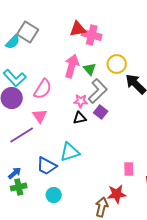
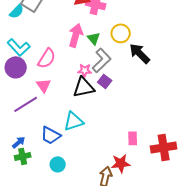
black triangle: (80, 118) -> (84, 87), size x1.6

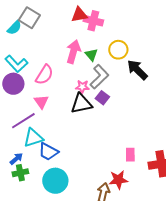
cyan triangle: (74, 121) -> (33, 138), moved
cyan circle: (58, 164) -> (55, 181), size x1.6

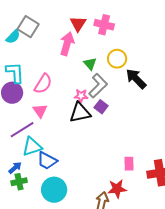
red triangle: (79, 15) -> (78, 24), turned -48
pink cross: (93, 21) -> (104, 25), moved
pink arrow: (73, 52) -> (67, 44), moved
cyan L-shape: (16, 64) -> (15, 73), turned -140

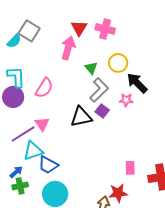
pink star: (81, 96) -> (126, 100), moved
pink triangle: (40, 111) -> (42, 124), moved

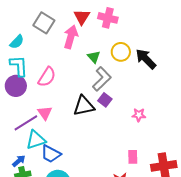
gray square: (29, 31) -> (44, 23), moved
cyan semicircle: (14, 41) -> (17, 42), moved
black arrow: (137, 83) -> (146, 59), moved
pink star: (126, 100) -> (139, 115), moved

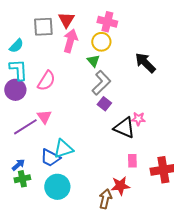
red triangle: (82, 17) -> (66, 20), moved
gray square: (44, 23) -> (43, 27), turned -35
yellow circle: (121, 52) -> (101, 42), moved
black triangle: (84, 106) -> (124, 128), moved, turned 35
cyan triangle: (36, 140) -> (63, 149), moved

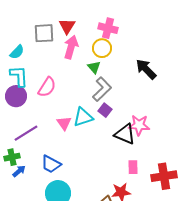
pink triangle: (44, 117) -> (64, 123), moved
pink star: (138, 119) -> (139, 125), size x1.5
cyan triangle: (63, 149) -> (83, 117), moved
green cross: (22, 179) -> (12, 157), moved

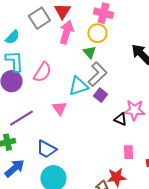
gray square: (44, 33) -> (39, 18), turned -30
cyan triangle: (83, 117) -> (78, 86), moved
black triangle: (125, 134) -> (120, 119), size x0.6
blue arrow: (19, 171) -> (14, 168), moved, size x1.5

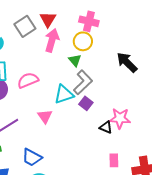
pink semicircle: (42, 72) -> (28, 80), turned -145

